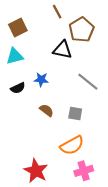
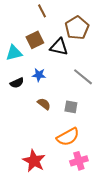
brown line: (57, 12) -> (42, 11), moved
brown square: (18, 28) -> (35, 40), moved

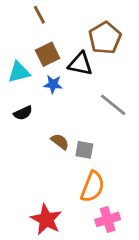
brown line: (42, 11) -> (39, 15), moved
blue star: (39, 75) -> (53, 84), moved
gray square: (71, 107) -> (84, 150), moved
orange semicircle: (68, 137) -> (93, 187), turned -40

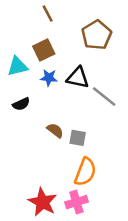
brown line: (39, 15) -> (48, 14), moved
black triangle: (80, 64) -> (78, 78), moved
pink cross: (108, 219) -> (76, 202), moved

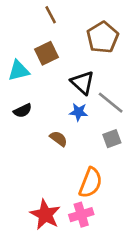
blue star: (49, 78) -> (79, 112), moved
black triangle: (78, 78) -> (83, 83), turned 30
gray square: (78, 138) -> (112, 139), moved, turned -30

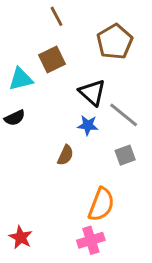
black semicircle: (23, 111) -> (15, 118), moved
brown semicircle: (59, 139) -> (65, 155), turned 78
red star: (45, 215) -> (21, 237), moved, size x0.7

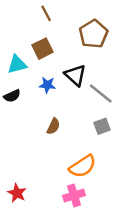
blue star: (88, 125) -> (47, 85), moved
orange semicircle: (101, 204) -> (83, 166), turned 36

